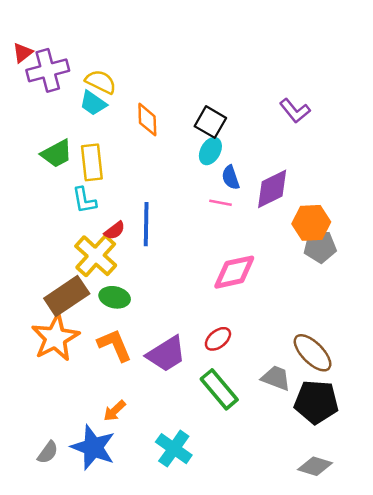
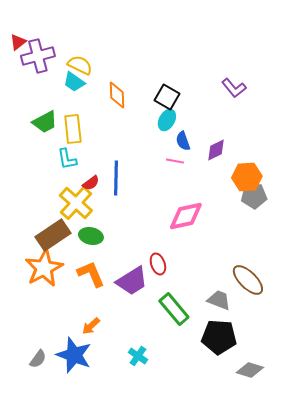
purple diamond: (272, 189) -> (216, 150), size x0.7
red ellipse: (218, 339) -> (158, 264), moved, turned -70
black pentagon: (316, 402) -> (219, 337), moved
cyan cross: (174, 449) -> (138, 356), size x0.7

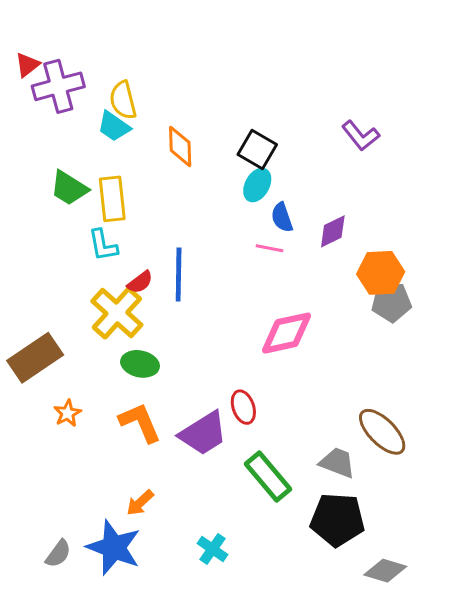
yellow semicircle: (80, 65) -> (123, 100), turned -130
green trapezoid: (45, 122) -> (69, 188), turned 60
brown rectangle: (53, 235) -> (35, 358), moved
orange star: (44, 268) -> (68, 413), size x0.5

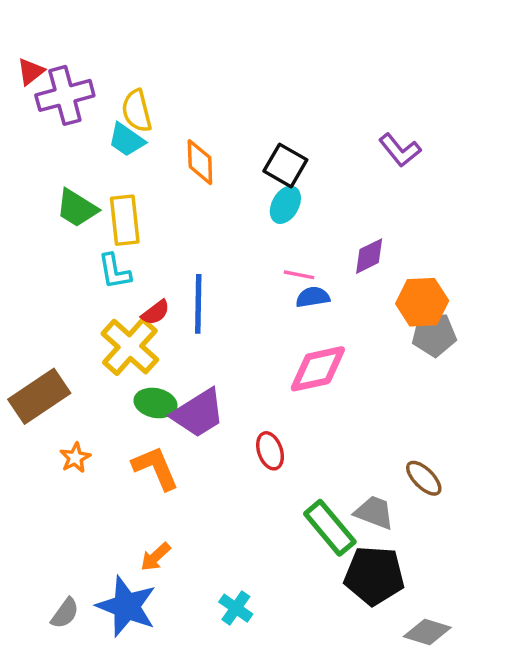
blue semicircle: (282, 217) -> (313, 297), moved, turned 100
brown ellipse: (382, 432) -> (424, 478), size x0.7
purple trapezoid: (203, 433) -> (198, 413), moved
green rectangle: (268, 477) -> (330, 528), moved

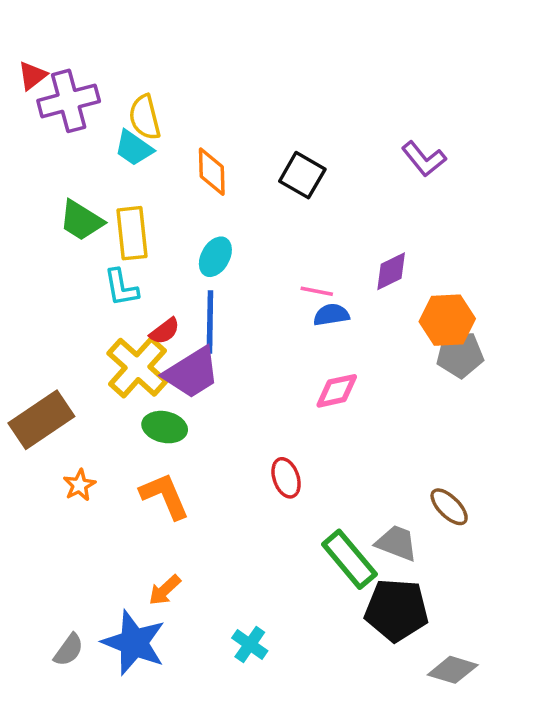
cyan ellipse: (285, 205) -> (215, 257), moved
pink diamond: (318, 369) -> (337, 391), size x0.7
purple trapezoid: (198, 413) -> (192, 373), moved

